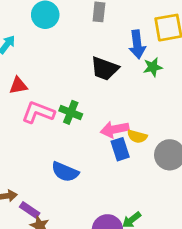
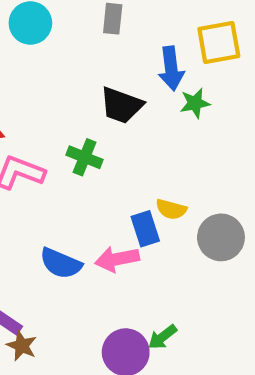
green cross: (71, 112) -> (85, 157), moved
pink arrow: (115, 129) -> (117, 259), moved

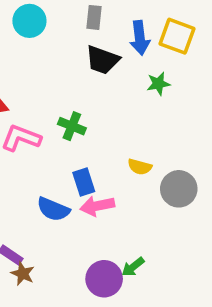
yellow square: (219, 42) -> (177, 36), turned 30
blue arrow: (171, 68) -> (140, 38), moved
black trapezoid: (121, 105) -> (102, 60), moved
blue rectangle: (145, 229) -> (84, 182), moved

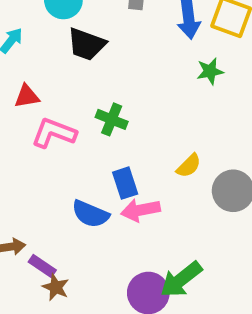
black trapezoid: (102, 60) -> (87, 44), moved
yellow semicircle: (140, 167) -> (189, 166), turned -60
green arrow: (133, 267) -> (181, 279), size x1.6

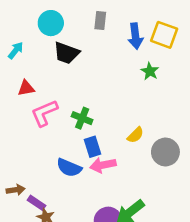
green star: (210, 71) -> (150, 71), turned -30
green cross: (112, 119) -> (82, 118), moved
pink L-shape: (54, 133) -> (44, 113), turned -44

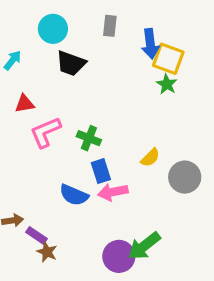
yellow square: (164, 35) -> (168, 59), moved

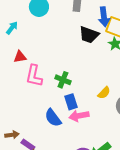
black trapezoid: (71, 63) -> (89, 35), moved
pink L-shape: (45, 132) -> (34, 76), turned -55
blue semicircle: (74, 195) -> (53, 118), turned 30

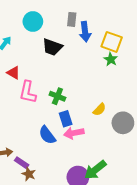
blue arrow: (104, 17) -> (85, 32), moved
black trapezoid: (89, 35) -> (52, 47), moved
red triangle: (20, 57) -> (13, 73), turned 40

